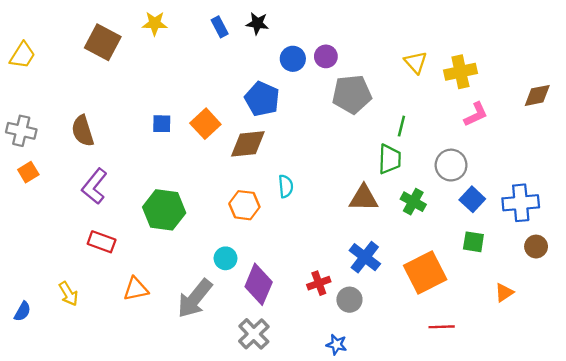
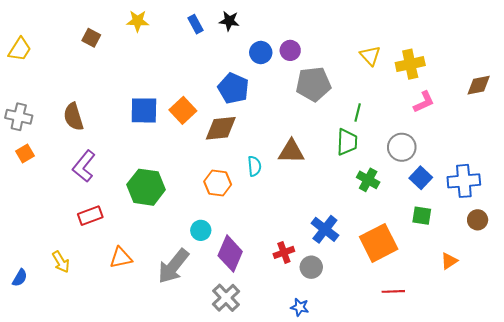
brown square: (103, 42) -> (91, 38), size x0.6
blue square: (162, 124) -> (144, 110), size x1.6
brown triangle: (364, 198) -> (291, 151), moved
red rectangle: (102, 242) -> (90, 216), turned -40

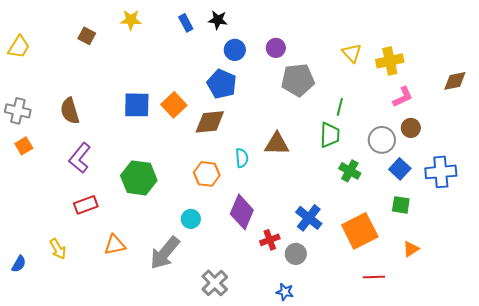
blue circle: (261, 53) -> (235, 50), moved
brown circle: (478, 220) -> (411, 128), moved
purple diamond: (230, 254) -> (242, 212), moved
orange triangle: (449, 261) -> (411, 249), moved

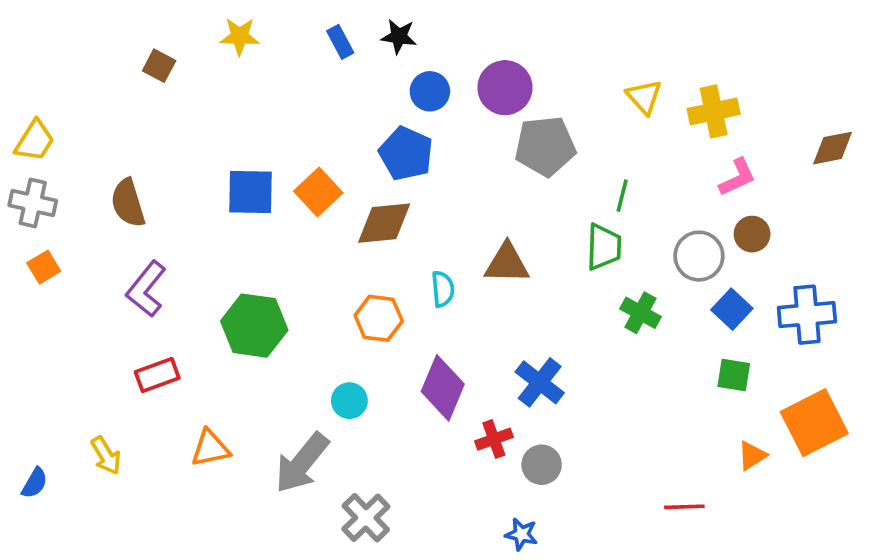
yellow trapezoid: (19, 47) -> (35, 141), moved
purple circle: (276, 48) -> (505, 88), size x1.5
blue cross: (309, 218) -> (540, 382), moved
orange square: (360, 231) -> (814, 423), moved
gray cross: (215, 283) -> (366, 518), moved

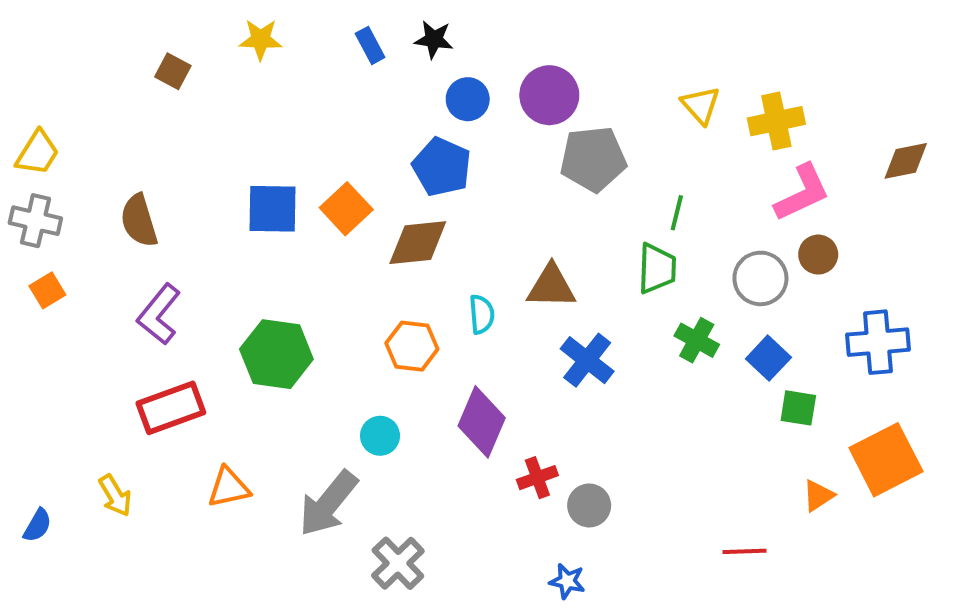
pink L-shape: (737, 177) -> (802, 193), size x1.4
blue square: (732, 309) -> (768, 358), moved
red rectangle: (157, 375) -> (171, 408), size x1.4
blue cross: (540, 382) -> (587, 360), moved

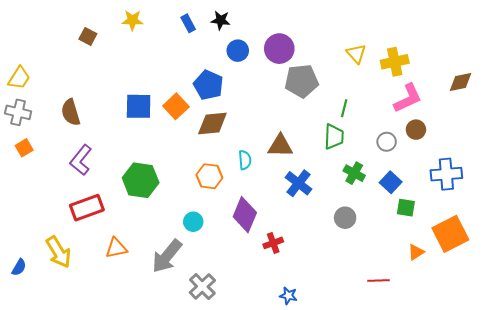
blue pentagon: (442, 167) -> (208, 85), moved
gray circle: (760, 278) -> (387, 142), size x0.7
yellow arrow: (115, 496) -> (59, 252), size x1.5
gray circle: (589, 505) -> (345, 218), moved

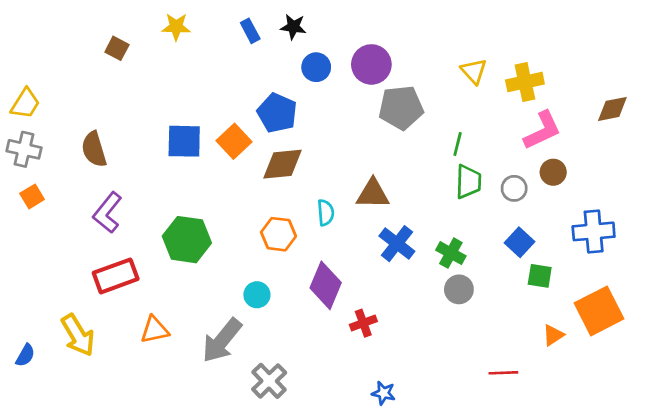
green trapezoid: (334, 137) -> (468, 182), moved
green cross: (354, 173) -> (451, 253), moved

